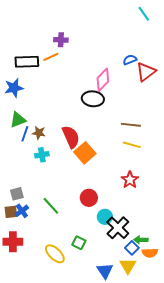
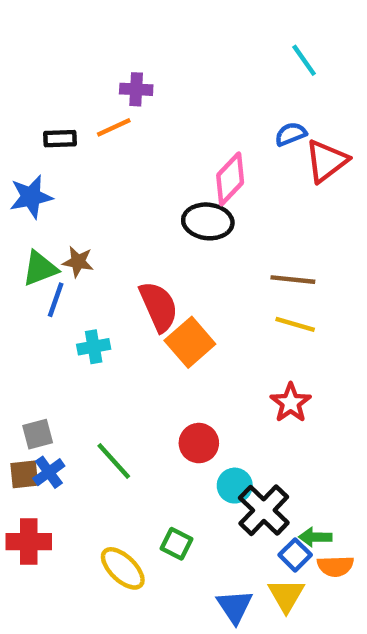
cyan line: (144, 14) -> (304, 60), moved
black rectangle: (27, 62) -> (60, 139), size x0.6
brown star: (39, 133) -> (78, 262), moved

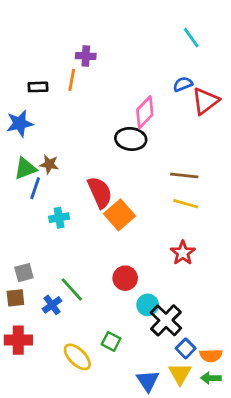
orange line: (114, 127) -> (72, 80), turned -55
blue cross: (49, 472) -> (52, 305), moved
green arrow: (315, 537) -> (211, 378), moved

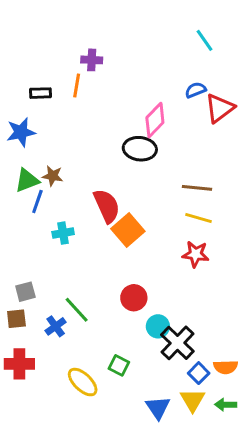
red star: (183, 253) -> (196, 254), moved, turned -30
orange semicircle: (211, 355) -> (226, 367), moved

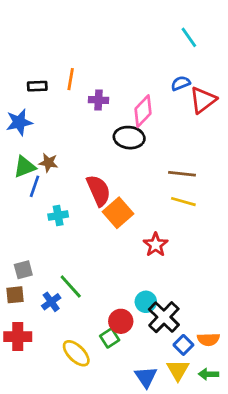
purple cross: (92, 60) -> (98, 100), moved
red star: (196, 254) -> (156, 245), moved, turned 30
red circle: (134, 298) -> (121, 321), moved
green square: (119, 365) -> (110, 338), turned 30

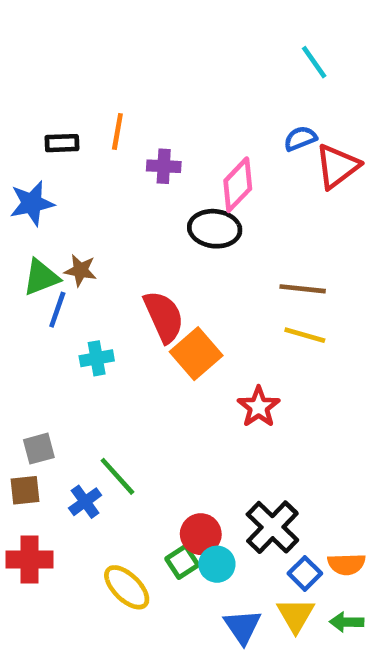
cyan circle: (146, 302) -> (217, 564), moved

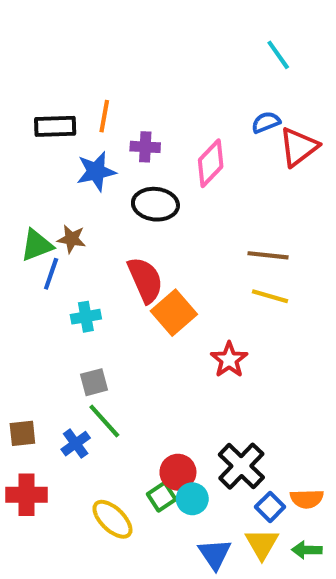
black rectangle: (62, 143) -> (55, 126), size x1.4
blue star: (32, 203) -> (96, 171), moved
black ellipse: (215, 229) -> (155, 204), moved
gray square: (39, 449) -> (94, 382), moved

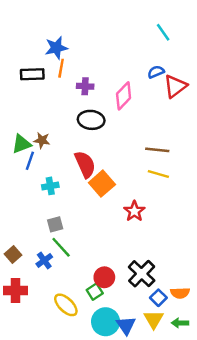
blue star: (96, 171) -> (56, 48), moved
brown square: (22, 433) -> (13, 254), turned -35
cyan circle: (192, 499) -> (106, 322), moved, size x1.5

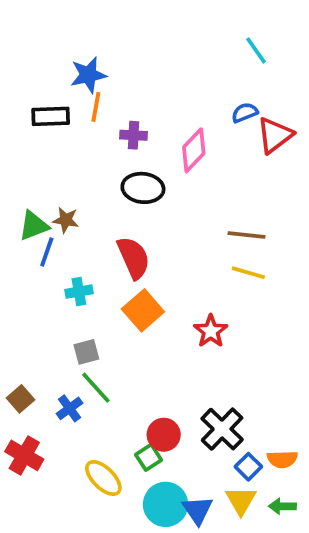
orange square: (102, 184) -> (143, 310), moved
red cross: (15, 291) -> (24, 455), turned 30

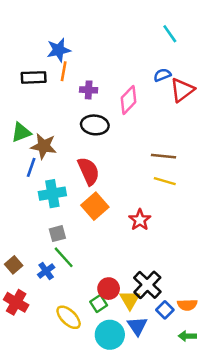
brown star: (66, 220) -> (44, 146), size x1.5
green triangle: (34, 226) -> (21, 132), moved
cyan cross: (79, 292) -> (52, 194), size x1.5
yellow triangle: (241, 501) -> (130, 300), moved
blue triangle: (198, 510) -> (137, 326), moved

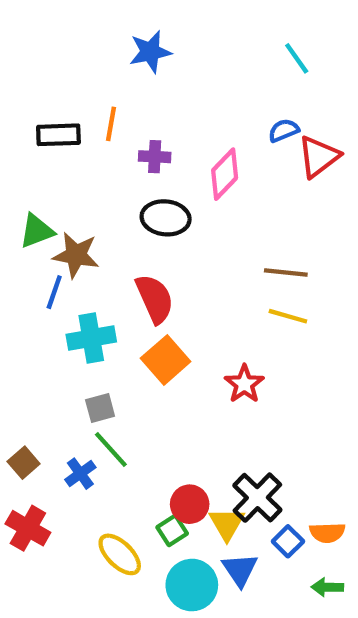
blue star: (59, 50) -> (150, 52), moved

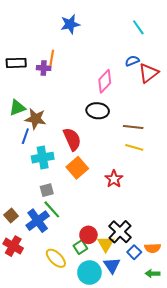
black rectangle: (58, 135) -> (16, 63), moved
purple cross: (155, 157) -> (44, 68), moved
black ellipse: (166, 218) -> (98, 111), moved
blue cross: (80, 474) -> (38, 221), size x1.6

